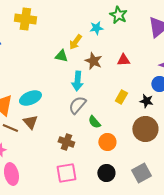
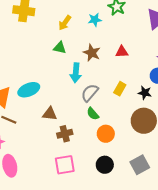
yellow arrow: (75, 42) -> (65, 23), moved
gray semicircle: (77, 105) -> (90, 93), moved
brown triangle: (30, 122) -> (50, 114), moved, turned -42
brown cross: (66, 142) -> (65, 134), turned -35

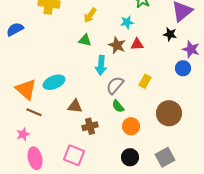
cyan star: (95, 20) -> (127, 22), moved
red triangle: (122, 52) -> (137, 44), moved
black star: (145, 93) -> (170, 34), moved
pink square: (65, 165) -> (74, 155), moved, turned 30

